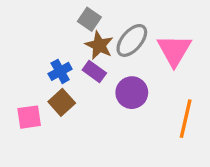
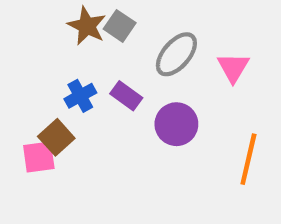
brown star: (99, 45) -> (87, 26), moved
pink triangle: (174, 50) -> (233, 67), size x0.7
brown square: (62, 102) -> (56, 137), moved

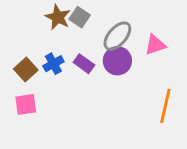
pink triangle: (233, 67) -> (155, 45), turned 40
purple circle: (176, 124) -> (117, 61), moved
brown square: (56, 137) -> (26, 70), moved

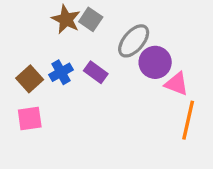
pink triangle: (155, 45) -> (177, 84), moved, turned 40
purple circle: (117, 61) -> (155, 62), moved

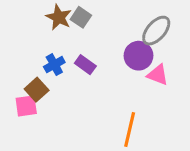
gray ellipse: (134, 41) -> (156, 31), moved
brown square: (30, 79) -> (37, 90), moved
orange line: (188, 120) -> (130, 130), moved

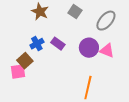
gray square: (81, 17) -> (75, 12), moved
purple circle: (138, 56) -> (89, 48), moved

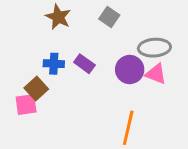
gray ellipse: (106, 21) -> (154, 48), moved, turned 45
blue cross: (37, 44) -> (54, 64), turned 32

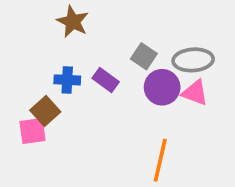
gray square: (109, 17) -> (144, 56), moved

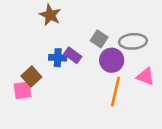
blue cross: (67, 80) -> (58, 58), moved
pink triangle: (195, 93) -> (146, 77), moved
orange line: (160, 160) -> (115, 92), moved

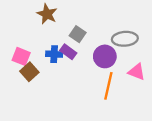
gray square: (99, 39) -> (78, 34), moved
pink square: (23, 90) -> (21, 56), moved, turned 30

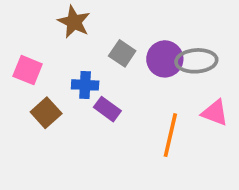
purple rectangle: (68, 52) -> (107, 109), moved
pink square: (21, 56) -> (28, 70), moved
purple circle: (105, 56) -> (165, 59), moved

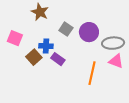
gray ellipse: (196, 61) -> (113, 43), moved
brown square: (46, 113) -> (34, 57), moved

